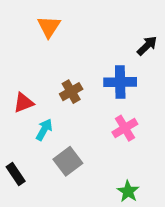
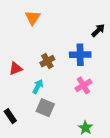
cyan arrow: (44, 130) -> (38, 86), moved
gray square: (68, 161) -> (45, 108), turned -30

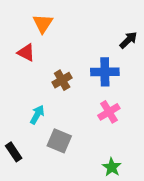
red triangle: (16, 68) -> (26, 52), moved, turned 48
cyan arrow: (38, 86) -> (37, 115), moved

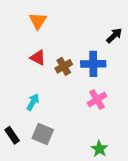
red triangle: (26, 52) -> (38, 58), moved
brown cross: (62, 80) -> (64, 66), moved
gray square: (59, 141) -> (43, 134), moved

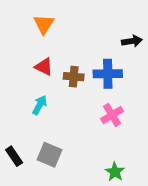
black arrow: (114, 36) -> (132, 41), turned 35
brown cross: (64, 66) -> (74, 77), turned 35
cyan arrow: (33, 102) -> (40, 105), moved

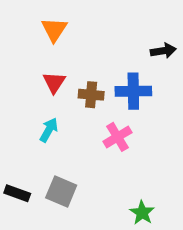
red triangle: (44, 67) -> (54, 82), turned 36
pink cross: (112, 115) -> (117, 137), moved
black rectangle: (14, 156) -> (17, 193), turned -36

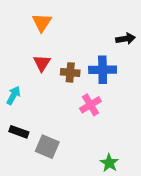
cyan arrow: (49, 130) -> (13, 95), moved
black rectangle: (17, 193) -> (19, 132), moved

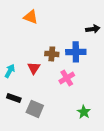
orange triangle: (42, 23) -> (31, 17), turned -42
red triangle: (42, 63) -> (34, 68), moved
green star: (109, 163) -> (84, 112), moved

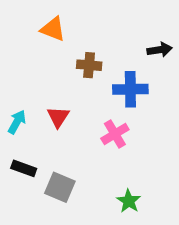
brown cross: (52, 54) -> (89, 65), moved
green star: (84, 112) -> (129, 201), moved

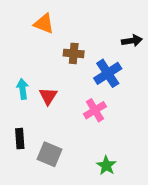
blue cross: (130, 89) -> (108, 73), turned -32
cyan arrow: (17, 122) -> (23, 89), moved, turned -36
black rectangle: (24, 168) -> (20, 139), turned 66

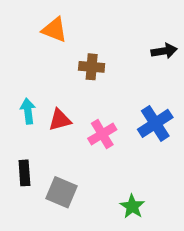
blue cross: (108, 73) -> (155, 123), moved
red triangle: (48, 96) -> (60, 120), turned 42
pink cross: (95, 110) -> (102, 134), moved

